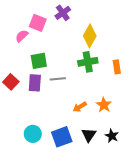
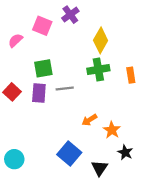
pink semicircle: (22, 36) -> (15, 40), moved
orange star: (104, 105) -> (112, 130), moved
cyan circle: (33, 134) -> (14, 159), moved
black triangle: (89, 135) -> (99, 168), moved
blue square: (62, 137) -> (69, 154), turned -30

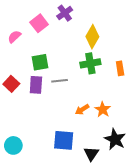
pink square: (42, 26) -> (39, 23), turned 30
orange star: (112, 130) -> (103, 110), moved
black star: (125, 152) -> (115, 139), size x1.5
blue square: (69, 154) -> (64, 140), turned -35

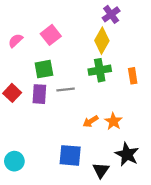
purple cross: (65, 13) -> (111, 14), moved
pink square: (39, 23) -> (51, 35), moved

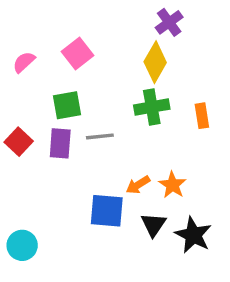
blue square: (70, 155) -> (107, 211), moved
black triangle: (101, 170) -> (153, 225), moved

